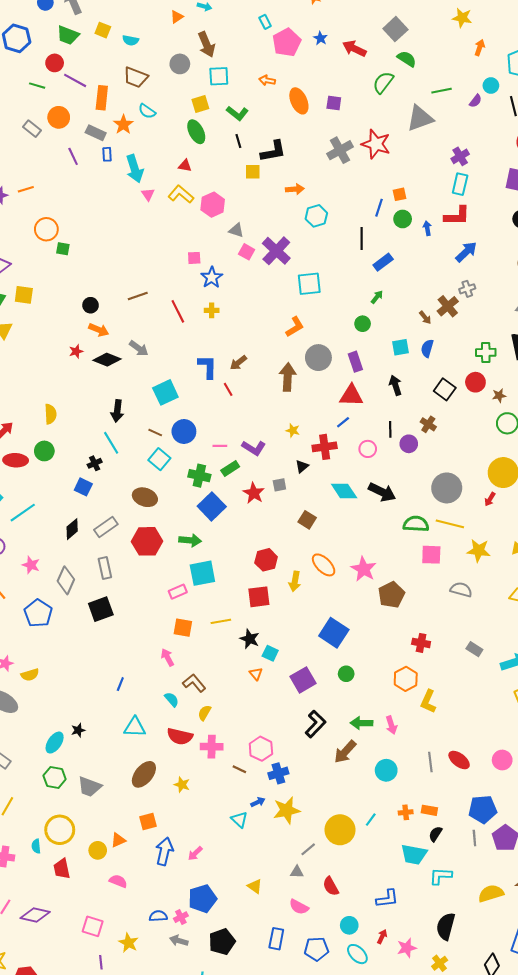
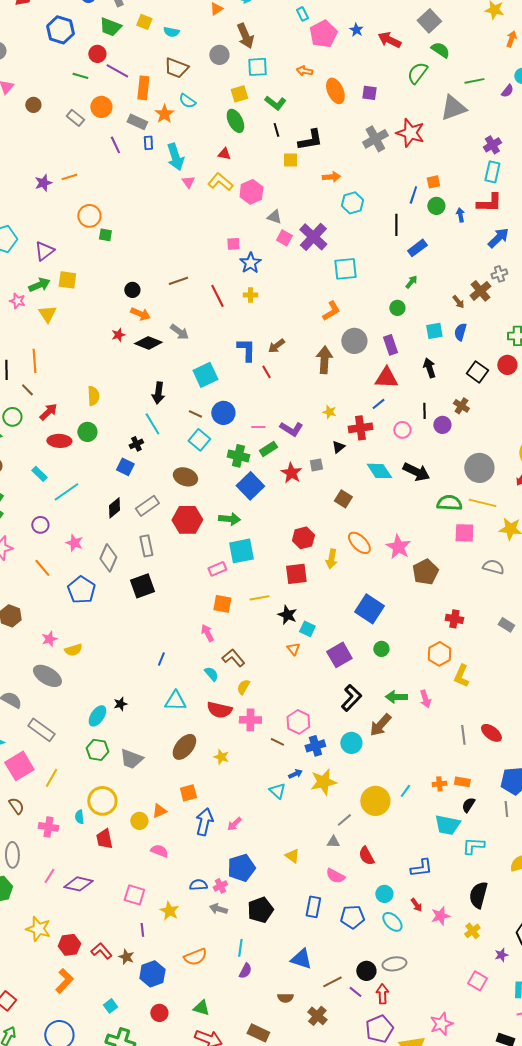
cyan circle: (386, 770) -> (351, 743), moved
red arrow: (382, 937) -> (416, 905), turned 120

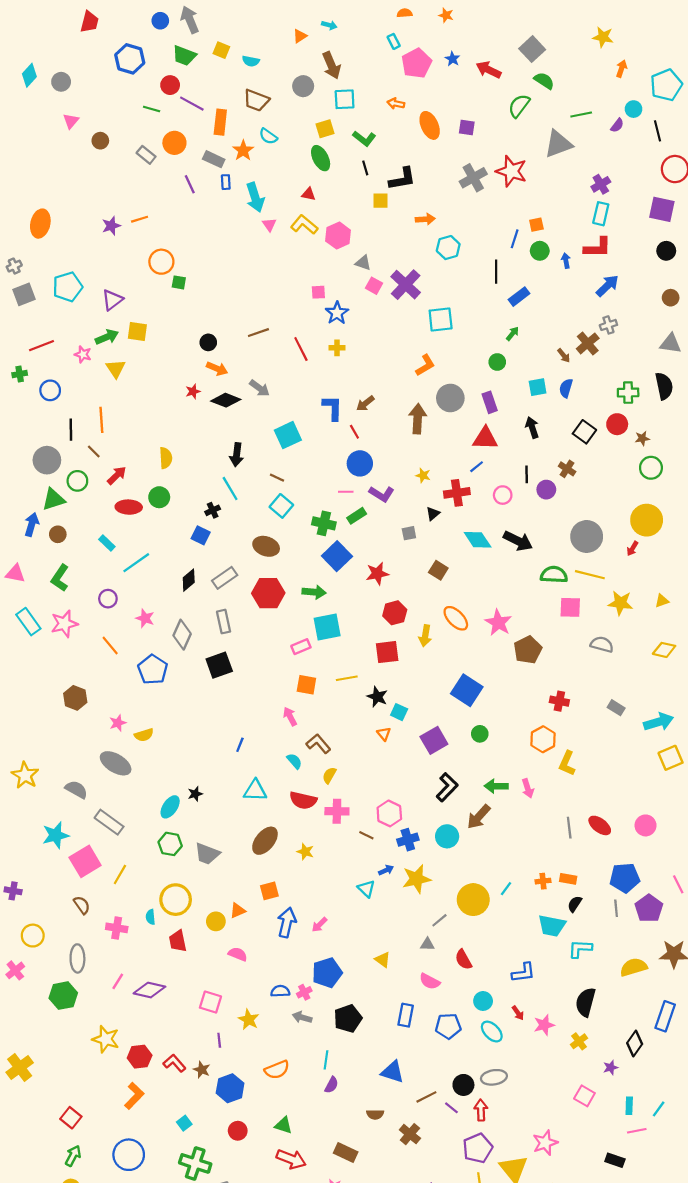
blue circle: (223, 413) -> (360, 463), moved
red star: (291, 473) -> (377, 574), moved, turned 30

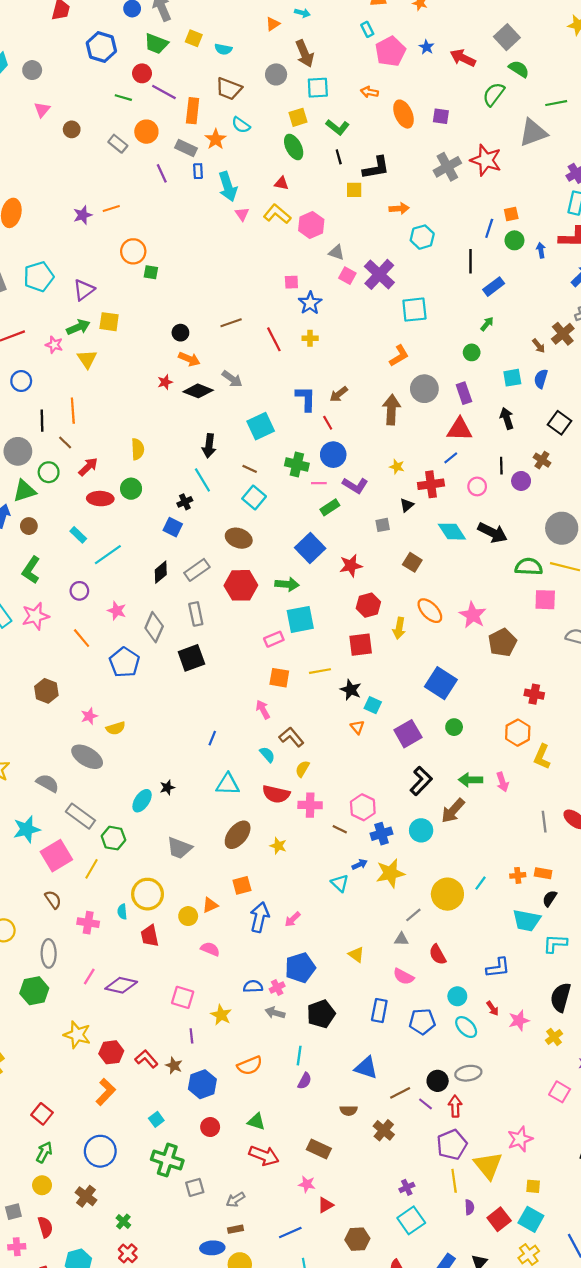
green cross: (324, 523) -> (297, 465), moved
green hexagon: (170, 844) -> (113, 838), moved

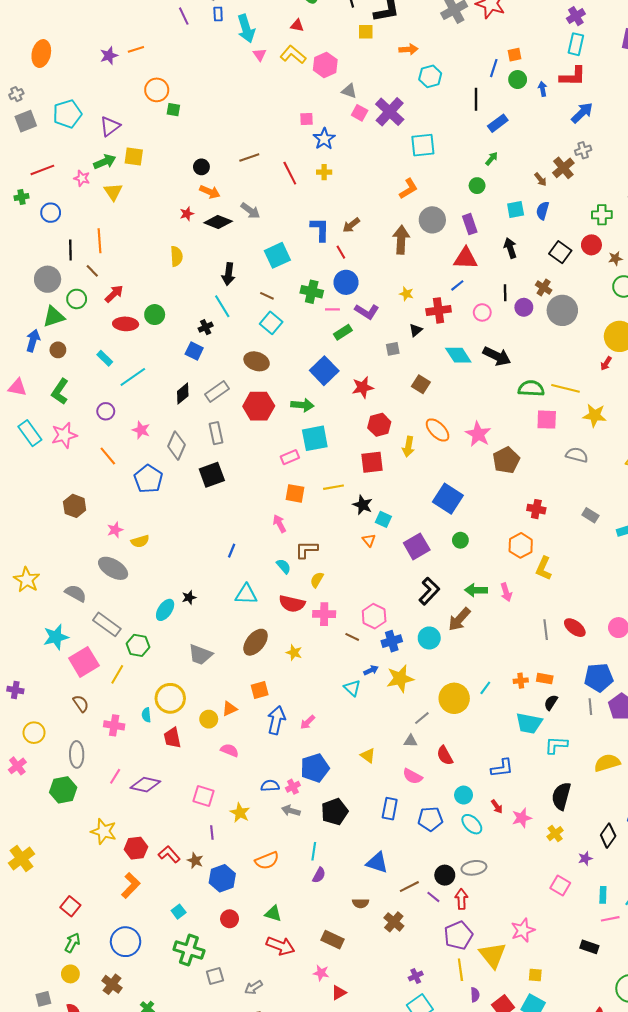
yellow semicircle: (138, 449) -> (176, 256), moved
gray circle: (562, 528) -> (562, 310), moved
brown L-shape: (291, 737) -> (306, 550), turned -50

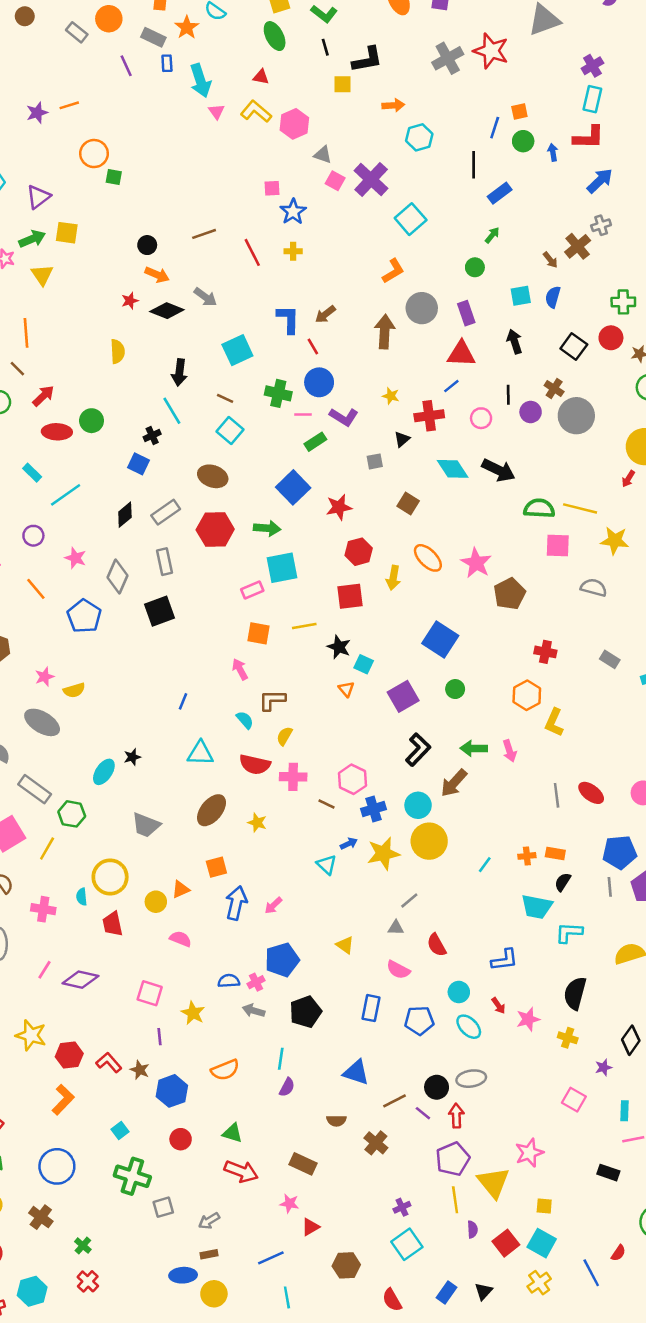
cyan square: (423, 145) -> (411, 219), turned -35
yellow circle: (454, 698) -> (429, 841), moved
yellow cross: (555, 834) -> (568, 1038), turned -35

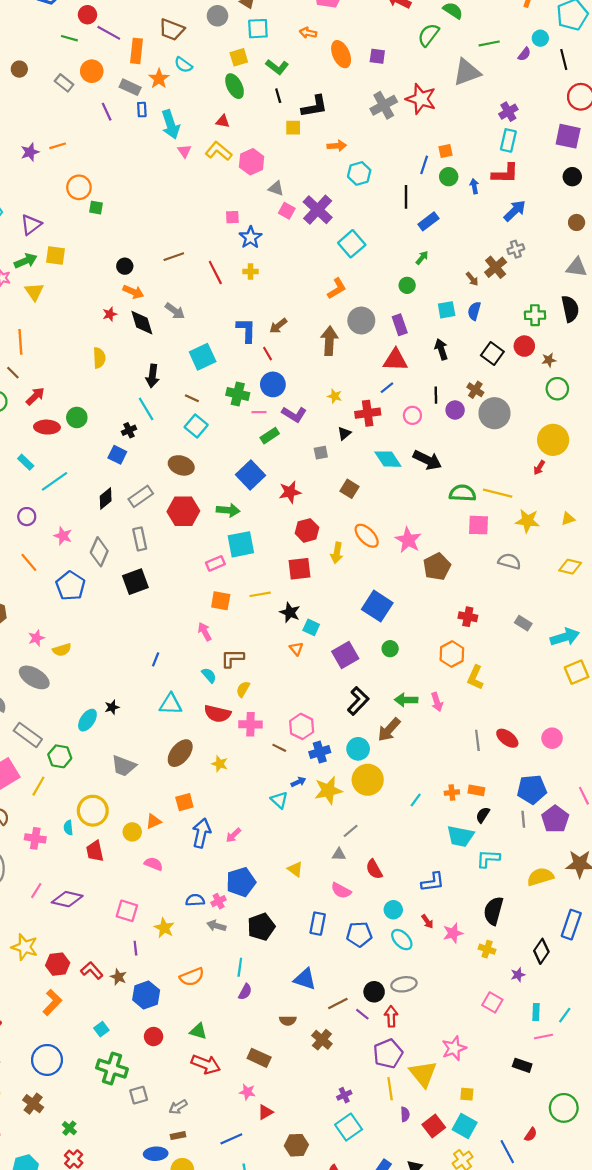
black diamond: (167, 311) -> (142, 323), turned 52

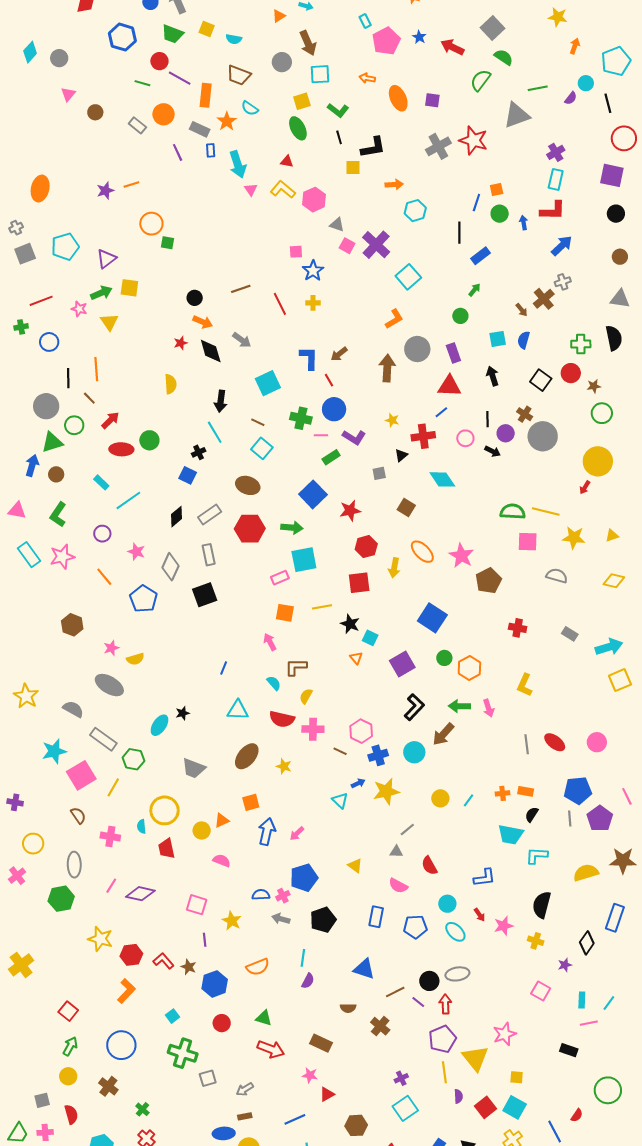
black arrow: (427, 460) -> (493, 451), moved, size x0.6
orange hexagon: (452, 654) -> (469, 668), moved
yellow circle: (368, 780) -> (440, 798), moved, size x0.6

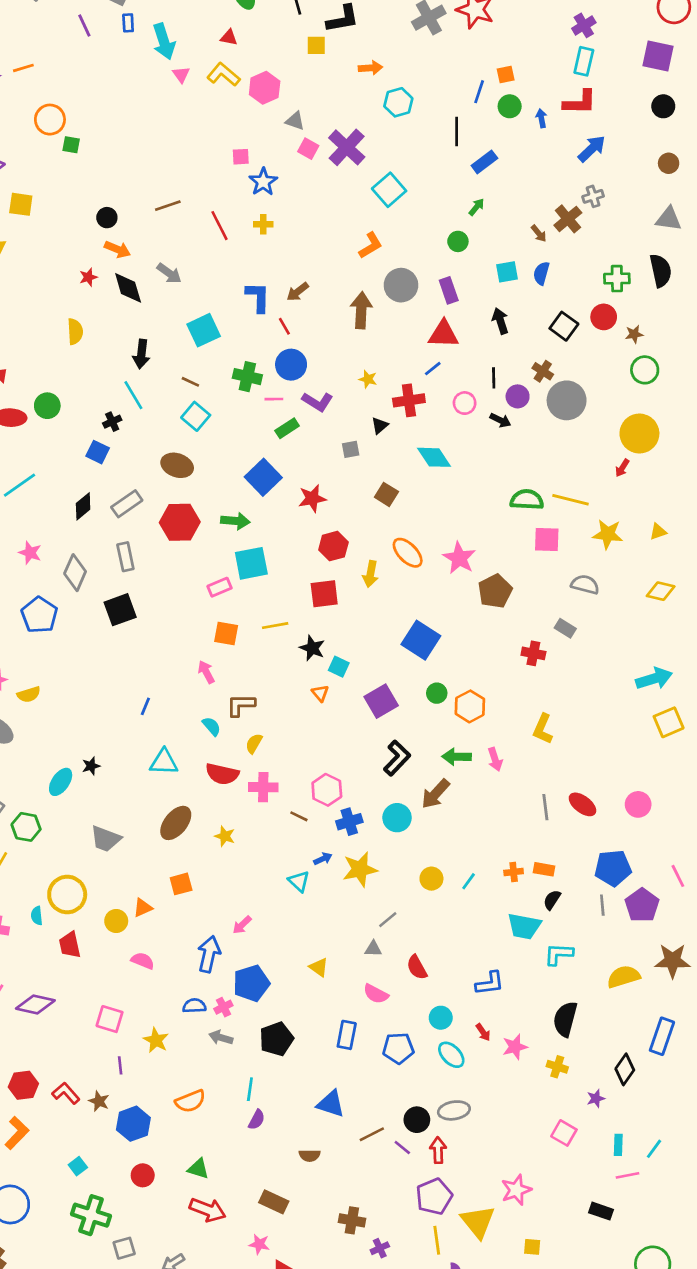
gray rectangle: (570, 634) -> (565, 628), moved
blue arrow: (267, 831) -> (209, 954), moved
brown cross: (380, 1026) -> (352, 1220), moved, turned -30

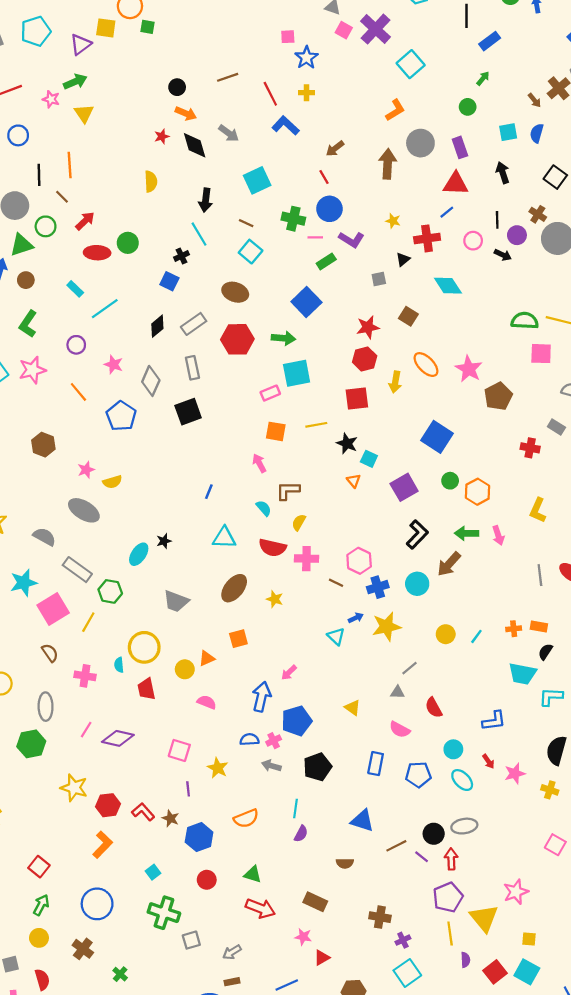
yellow square: (21, 204) -> (106, 28), moved
blue L-shape: (258, 297) -> (286, 126), moved, turned -48
red star: (312, 498) -> (368, 327), moved

